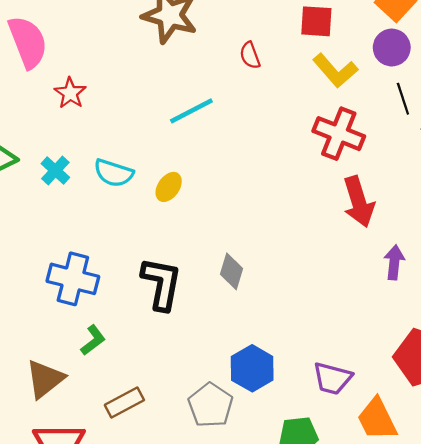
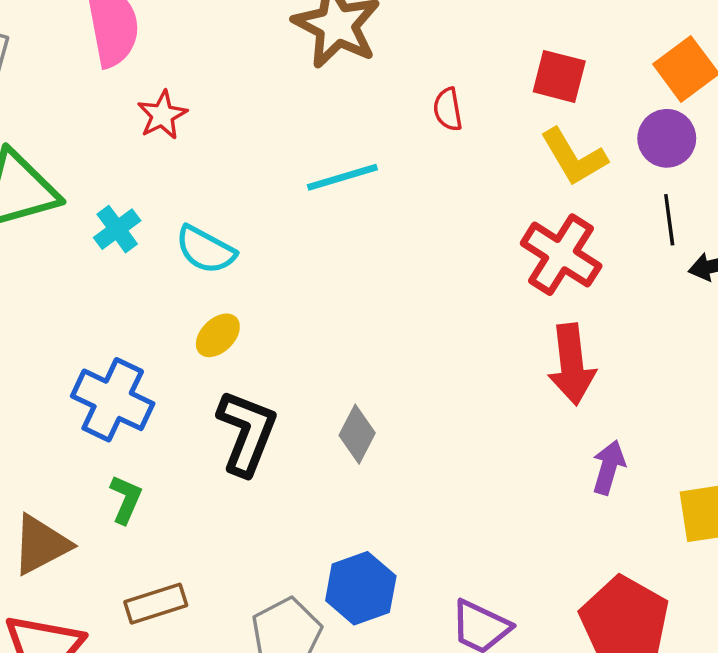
yellow ellipse: (169, 187) -> (218, 335), moved
green L-shape: (93, 340) -> (126, 499), turned -40

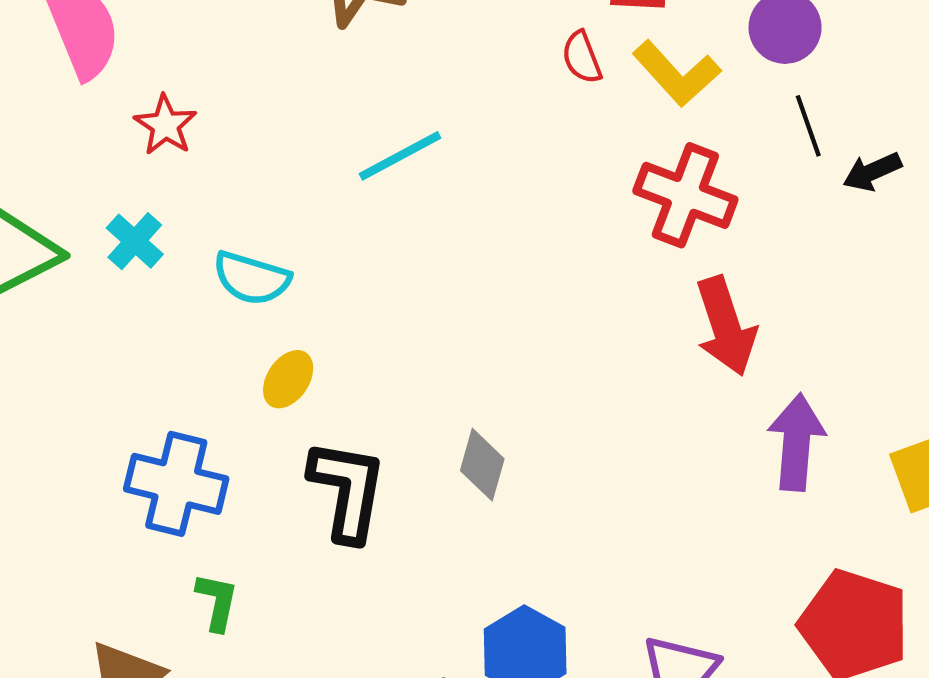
red semicircle: (448, 109) -> (582, 57), moved
cyan cross: (117, 229) -> (135, 241), moved
purple arrow: (609, 467) -> (796, 442), size x1.4

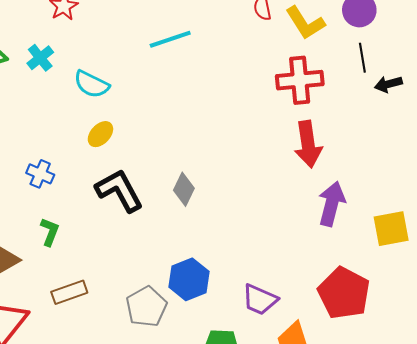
red cross: (685, 195) -> (300, 80), turned -36
blue cross: (176, 484) -> (40, 174), size x0.6
black L-shape: (347, 490) -> (119, 190), turned -48

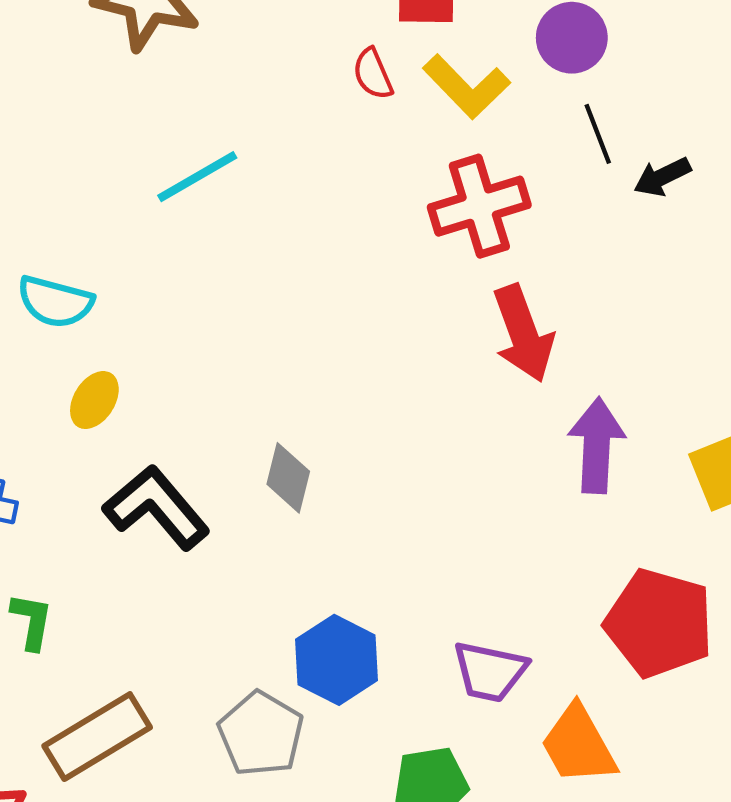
brown rectangle: (69, 292) -> (97, 737), size x1.4

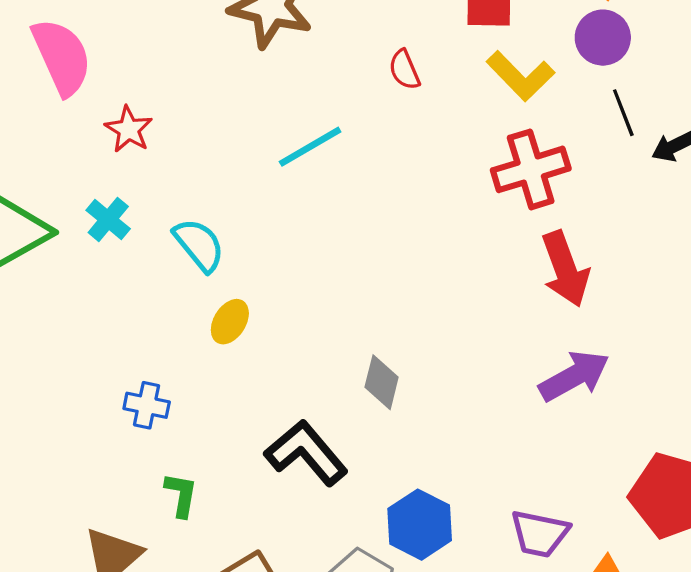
red semicircle: (373, 74) -> (404, 70), moved
cyan semicircle: (55, 302) -> (199, 245), turned -144
purple arrow: (597, 445) -> (574, 376), moved, turned 58
black L-shape: (156, 507) -> (306, 453), moved

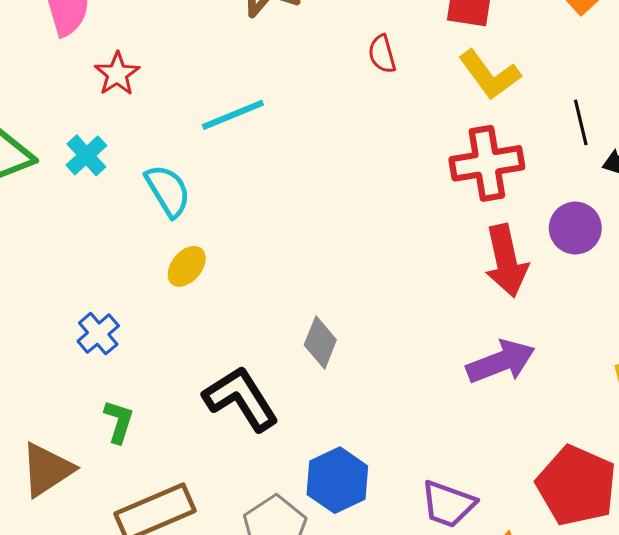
purple circle: (603, 38) -> (575, 228), moved
cyan line: (310, 147) -> (233, 115), moved
blue cross: (147, 405) -> (98, 334), turned 30

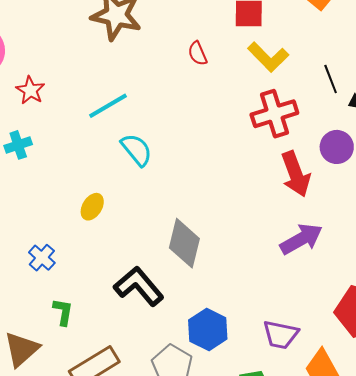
cyan cross: (86, 155) -> (18, 145), turned 32
cyan semicircle: (168, 191) -> (136, 150), moved
gray diamond: (320, 342) -> (184, 243), size x1.5

